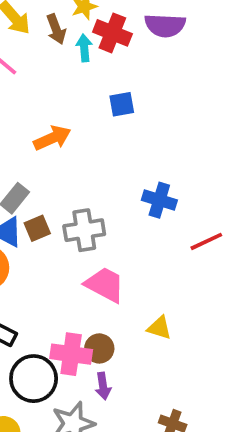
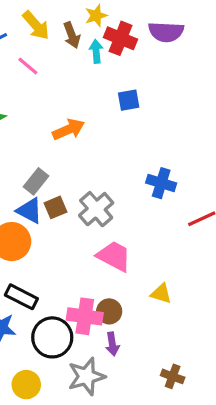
gray cross: (84, 230) -> (96, 209), turned -32

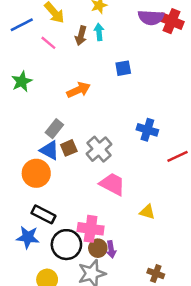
brown arrow: (72, 35) -> (81, 36), moved, turned 36
red cross: (121, 38) -> (172, 21), moved
brown circle: (109, 311) -> (98, 248), moved

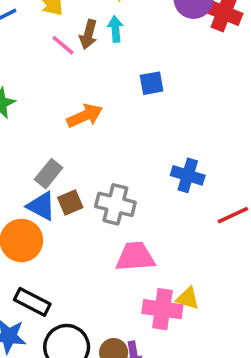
pink line: (48, 43) -> (63, 45), moved
gray cross: (99, 149) -> (115, 204), turned -35
pink trapezoid: (112, 184) -> (135, 257), turned -32
pink cross: (91, 229) -> (162, 309), moved

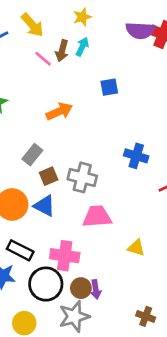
cyan arrow: (115, 29) -> (82, 47), turned 30
blue triangle: (41, 206) -> (44, 206), moved
pink cross: (162, 309) -> (65, 256), moved

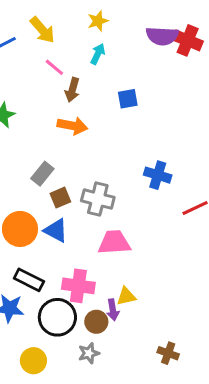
brown arrow: (62, 51) -> (72, 90), moved
orange arrow: (59, 111) -> (72, 126), turned 35
yellow triangle: (136, 248) -> (126, 296), moved, turned -30
purple arrow: (96, 289) -> (113, 310), moved
gray star: (74, 316) -> (89, 353), size x0.6

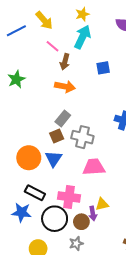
cyan arrow: (98, 54) -> (82, 37), size x1.6
gray rectangle: (42, 174) -> (63, 118), moved
blue triangle: (56, 230) -> (54, 159), turned 36

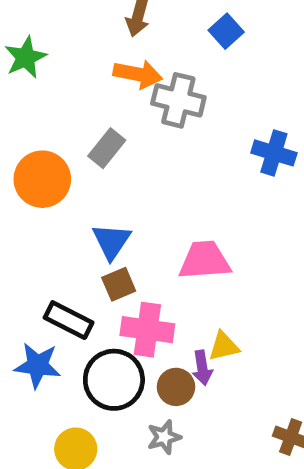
blue square: (103, 68) -> (226, 31), turned -32
gray rectangle: (63, 118) -> (107, 148), moved
brown square: (57, 136) -> (119, 284), moved
gray cross: (82, 137) -> (178, 100), moved
orange circle: (29, 158) -> (42, 179), moved

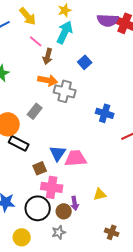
blue triangle: (112, 241) -> (58, 153), moved
black rectangle: (69, 320) -> (19, 143), moved
yellow triangle: (224, 346) -> (100, 194), moved

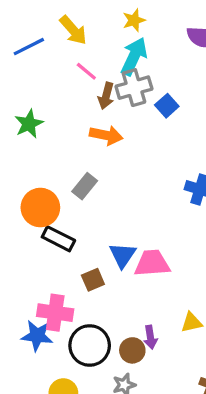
gray cross: (65, 91) -> (134, 88), moved, turned -30
pink cross: (52, 187) -> (55, 313), moved

